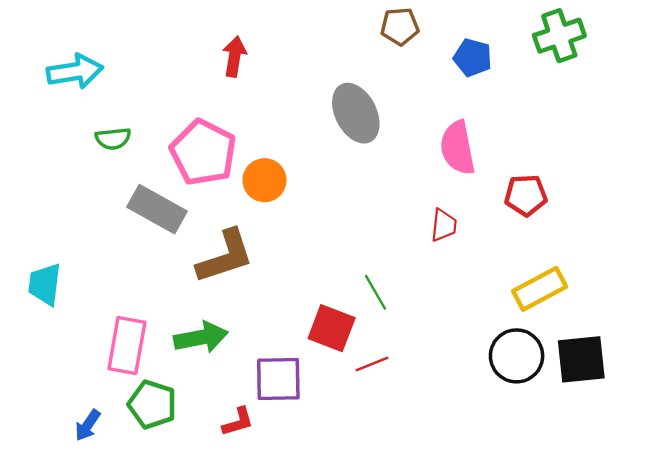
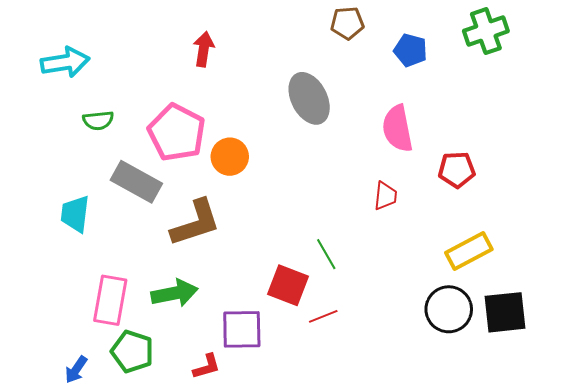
cyan trapezoid: (45, 284) -> (75, 214), moved

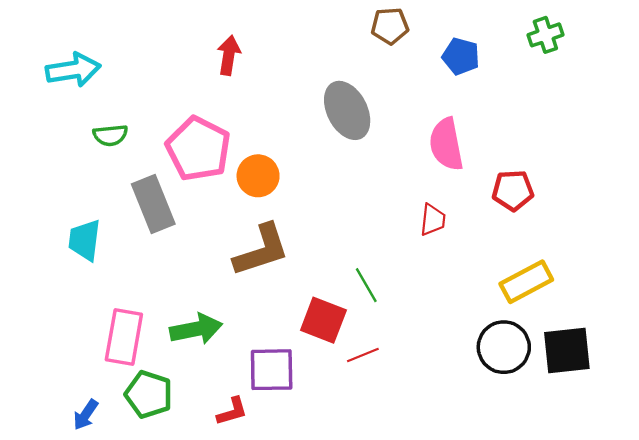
green cross: (486, 31) -> (545, 35), size x0.7
gray rectangle: (136, 182) -> (153, 204), turned 39
brown L-shape: (196, 223) -> (261, 250), moved

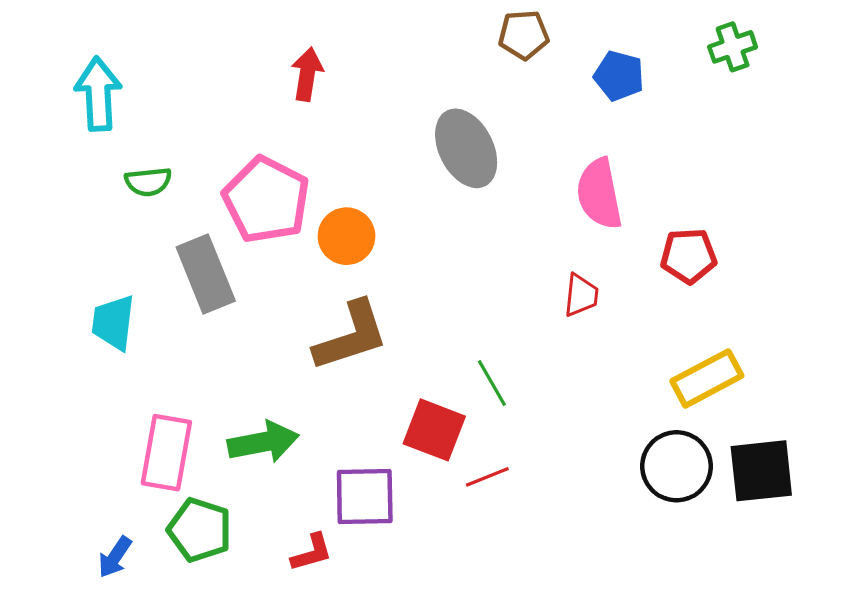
cyan arrow: (73, 70) -> (98, 94), turned -84

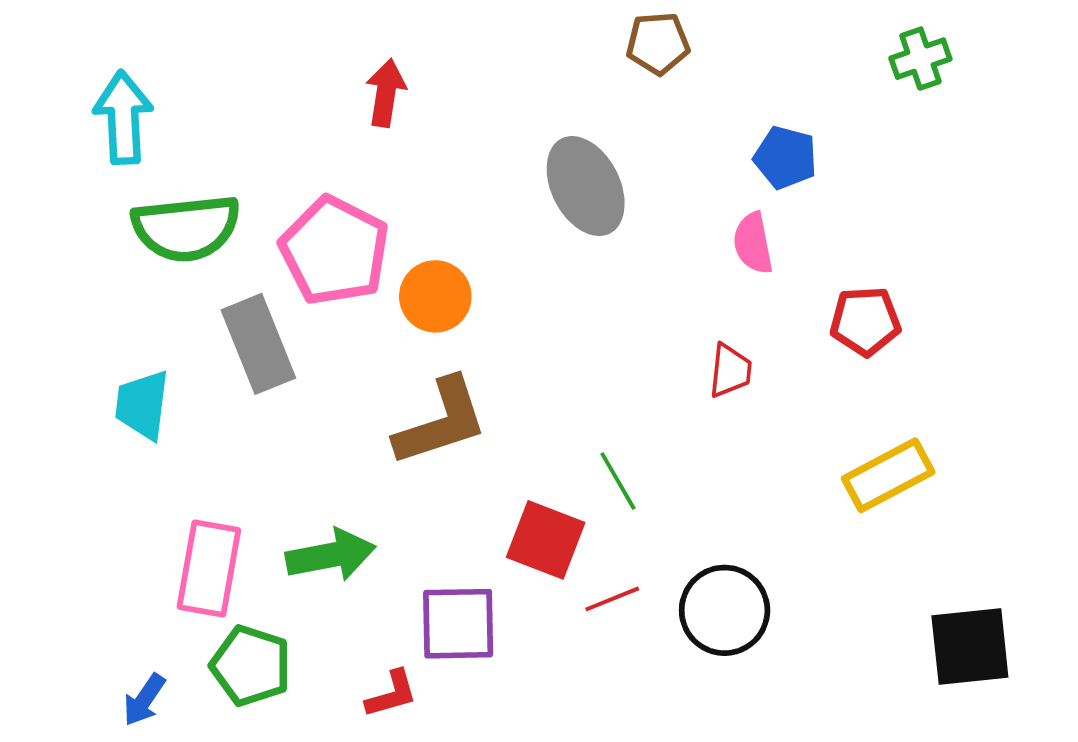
blue pentagon: (619, 76) -> (785, 158), moved
green semicircle: (148, 182) -> (186, 228), size x1.8
pink semicircle: (599, 194) -> (753, 243), size x0.7
black circle: (677, 466) -> (725, 610), moved
black square: (761, 471) -> (970, 646), moved

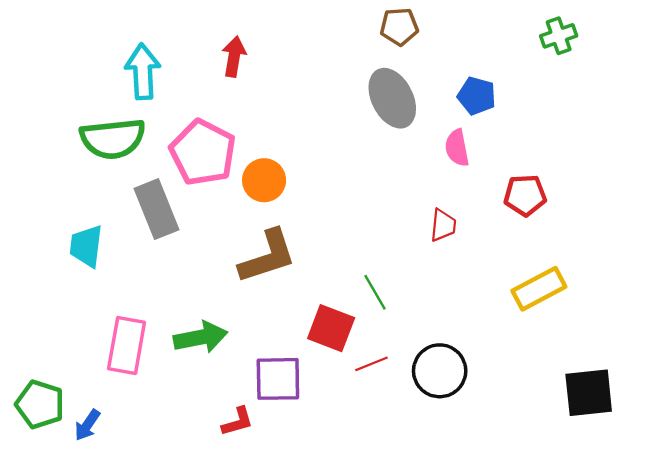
cyan arrow: (123, 118) -> (143, 72), moved
gray ellipse: (586, 186) -> (392, 98), moved
green pentagon: (251, 666) -> (40, 404), moved

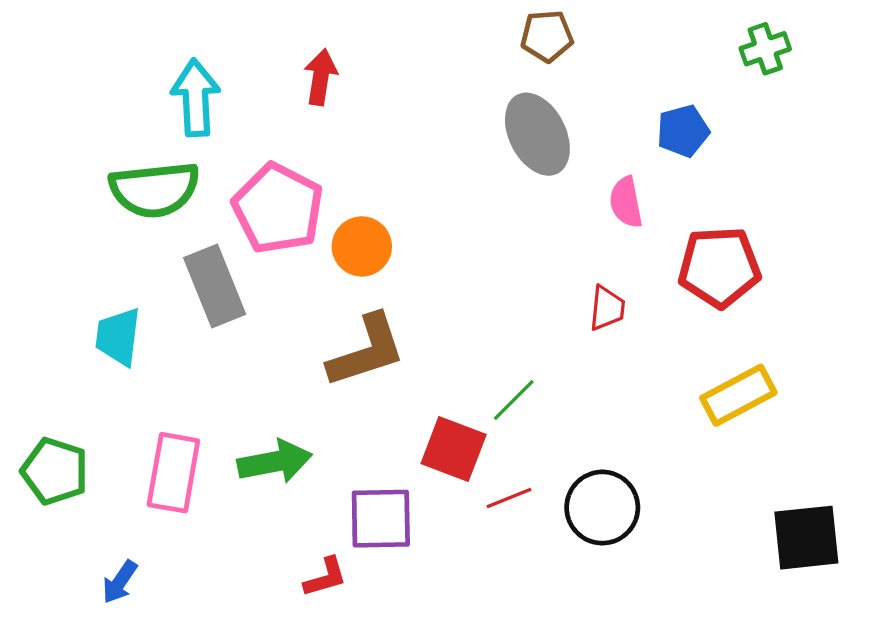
blue pentagon: (477, 96) -> (683, 131), moved, turned -30
red pentagon: (525, 195) -> (719, 267), size x1.4
green line: (375, 292) -> (514, 400), turned 75
green pentagon: (40, 404) -> (55, 471), moved

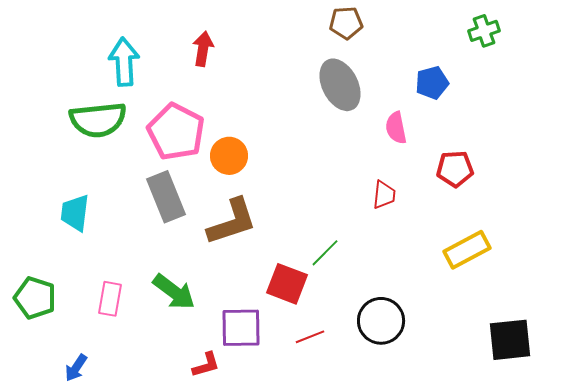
red pentagon: (719, 267) -> (455, 169), size x0.7
gray rectangle: (215, 286) -> (166, 197), moved
green arrow: (275, 462) -> (174, 292), turned 48
pink rectangle: (173, 473) -> (110, 299), size x0.7
red line: (509, 498) -> (310, 337), moved

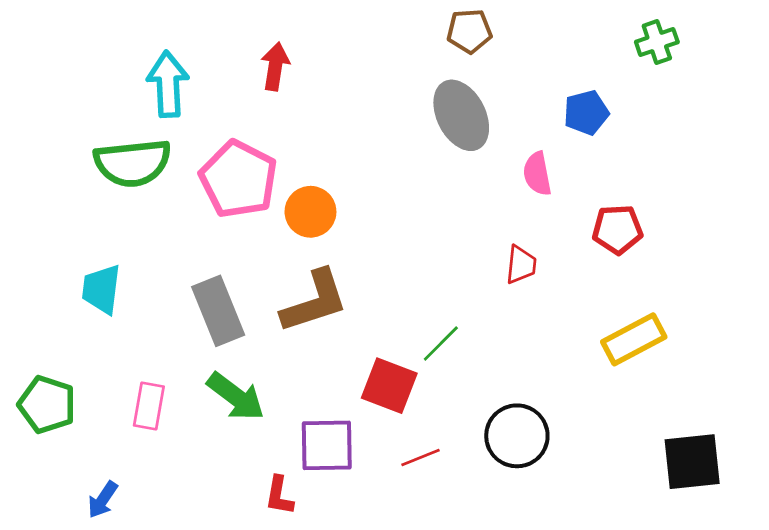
gray rectangle: (166, 197) -> (218, 311), moved
red L-shape: (206, 365) -> (279, 496), turned 116

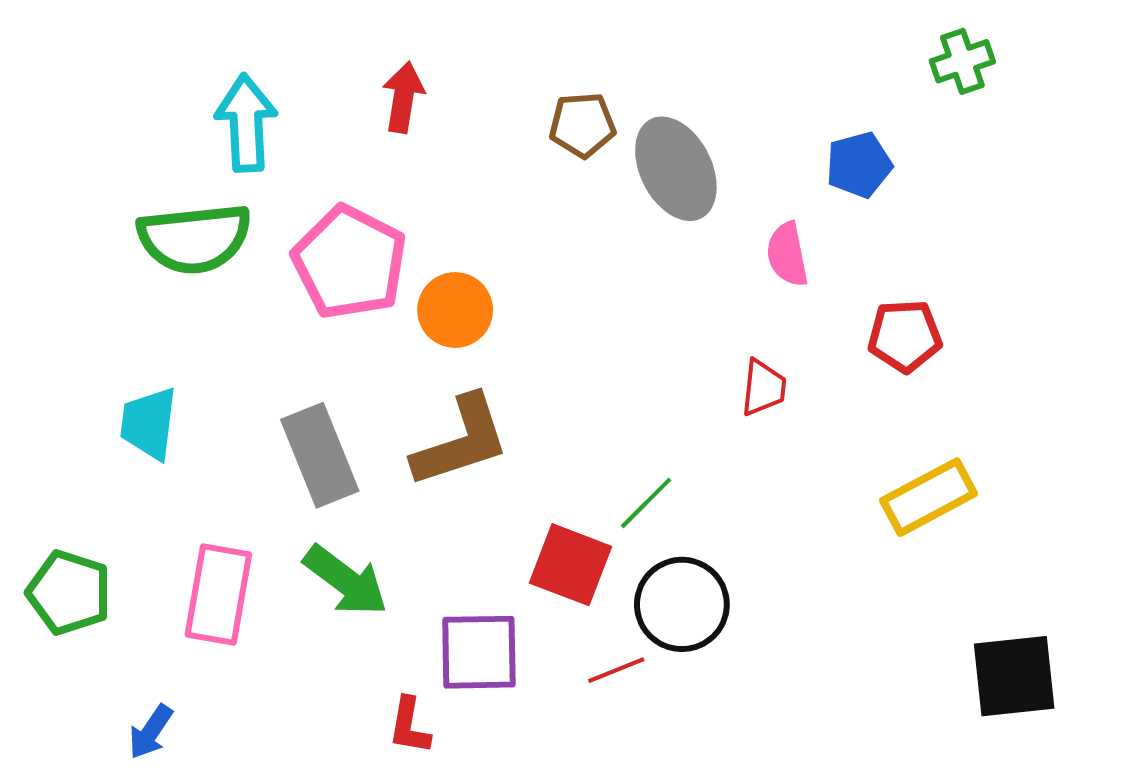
brown pentagon: (469, 31) -> (582, 125), moved
pink rectangle: (149, 406) -> (218, 594), size x1.4
black circle: (517, 436) -> (682, 604), moved

